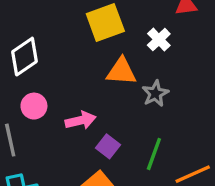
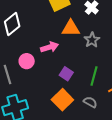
pink circle: (34, 106) -> (27, 61), moved
pink arrow: (81, 120) -> (50, 47), moved

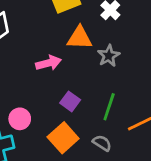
pink circle: (27, 61) -> (20, 119), moved

